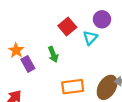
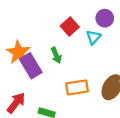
orange star: (16, 50) -> (18, 52), size x1.5
purple rectangle: (28, 64) -> (31, 66), size x1.5

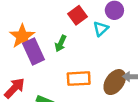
green arrow: (56, 55) -> (61, 43), turned 42

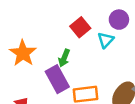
purple rectangle: (33, 52) -> (57, 79), moved

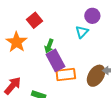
red square: (80, 27) -> (35, 20), moved
purple rectangle: (57, 79) -> (55, 60), moved

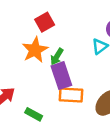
orange star: (17, 42) -> (35, 50), moved

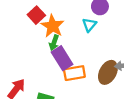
orange star: (35, 50) -> (53, 26), moved

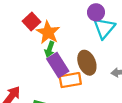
cyan triangle: (89, 25) -> (104, 28), moved, size x1.5
brown ellipse: (108, 72) -> (87, 63), moved, turned -50

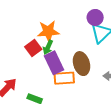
red square: (31, 21) -> (33, 48), moved
orange star: (48, 32) -> (48, 31), turned 30

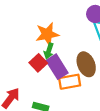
red square: (33, 48) -> (38, 63), moved

